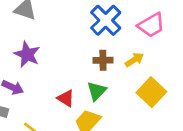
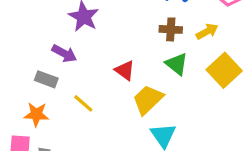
green triangle: (97, 91) -> (177, 64), moved, turned -40

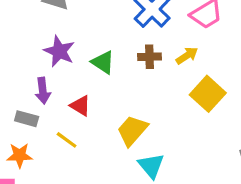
purple arrow: (64, 54) -> (43, 91), turned 60
green triangle: (177, 64) -> (103, 62), moved
red triangle: (125, 70) -> (80, 106), moved

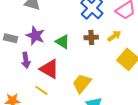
red triangle: (80, 106) -> (49, 69), size x1.5
gray rectangle: (27, 119) -> (10, 38), moved

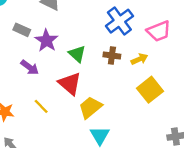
gray rectangle: (10, 38) -> (22, 30), moved
purple arrow: (26, 60) -> (30, 67), turned -56
red triangle: (49, 69) -> (70, 84), moved

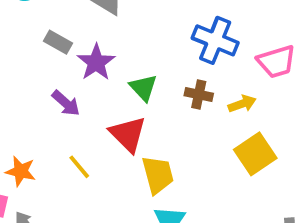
blue cross: (119, 21) -> (215, 40), turned -36
yellow trapezoid: (90, 107) -> (158, 175), turned 110

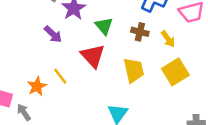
yellow arrow: (242, 104) -> (168, 39), turned 72
orange star: (21, 171) -> (37, 86), moved, turned 30
yellow trapezoid: (158, 175) -> (134, 70), moved

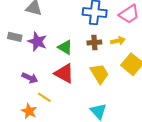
purple arrow: (53, 34) -> (30, 78), moved
yellow arrow: (168, 39) -> (118, 41), turned -48

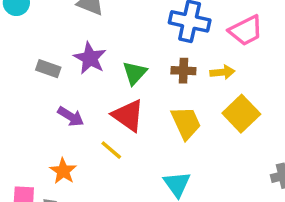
gray rectangle: (15, 37) -> (48, 69), moved
green triangle: (65, 47) -> (135, 73), turned 35
yellow line: (44, 97) -> (111, 150), moved

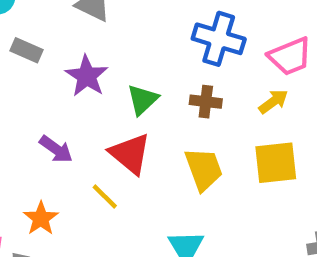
gray rectangle: (48, 69) -> (27, 50), moved
yellow arrow: (222, 72) -> (273, 102), moved, turned -35
yellow square: (241, 114) -> (276, 163), turned 33

